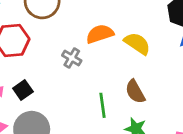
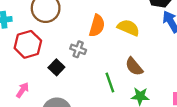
orange semicircle: (100, 34) -> (97, 26), turned 135
black square: (23, 90) -> (56, 67), moved

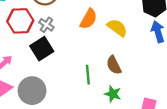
gray cross: (78, 49) -> (46, 25), moved
black square: (56, 67) -> (42, 49), size x1.5

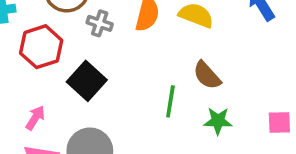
gray cross: (46, 25) -> (100, 23), moved
green line: (88, 75) -> (170, 101), turned 30

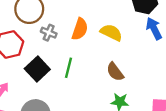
green line: (170, 101) -> (69, 68), moved

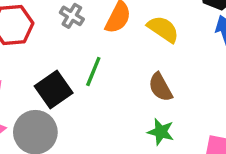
black square: (37, 69) -> (54, 89), moved

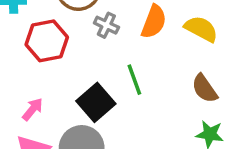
green line: (93, 71) -> (134, 80), turned -36

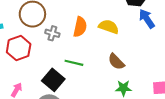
green line: (134, 80) -> (74, 63), turned -48

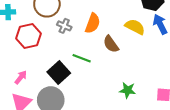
yellow semicircle: (109, 27) -> (135, 27), moved
brown semicircle: (116, 62) -> (111, 44), moved

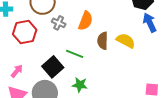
yellow semicircle: (135, 27) -> (126, 41), moved
brown semicircle: (111, 44) -> (103, 41), turned 36
green star: (128, 90) -> (80, 85), moved

